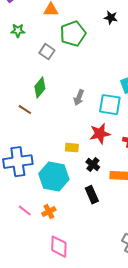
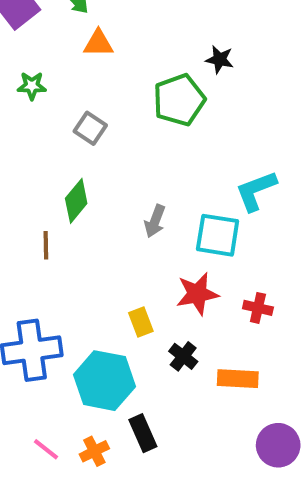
green pentagon: (73, 34) -> (179, 100), moved
brown line: (25, 110) -> (46, 245), turned 56
yellow rectangle: (72, 148) -> (141, 322), turned 64
black rectangle: (92, 195) -> (143, 433), moved

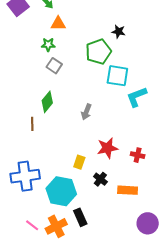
green star: (32, 86) -> (48, 45), moved
cyan square: (218, 235) -> (117, 76), moved
yellow rectangle: (141, 322) -> (79, 162), turned 40
orange cross: (94, 451) -> (56, 226), size x1.5

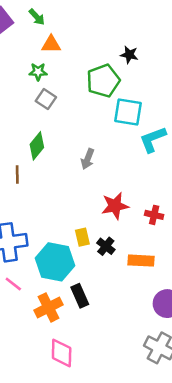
yellow rectangle: (79, 162) -> (82, 237), moved, turned -32
pink line: (32, 225) -> (13, 284), moved

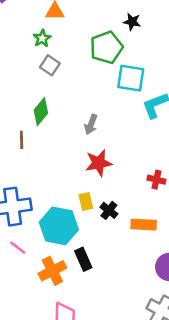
green star: (38, 72) -> (42, 38), turned -30
red star: (115, 206) -> (99, 163), moved

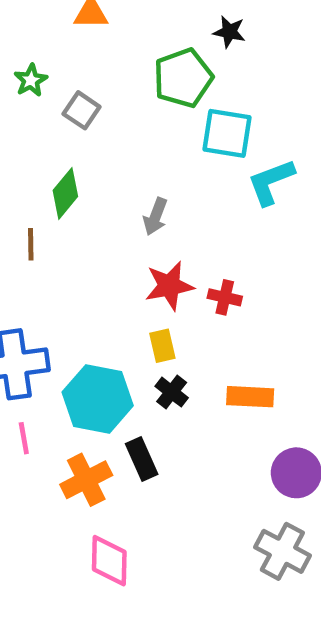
green star: (42, 38) -> (31, 80), moved
red cross: (156, 180) -> (225, 297), moved
yellow rectangle: (86, 201) -> (162, 346), moved
black cross: (109, 210) -> (172, 392), moved
pink line: (18, 248) -> (24, 438), turned 42

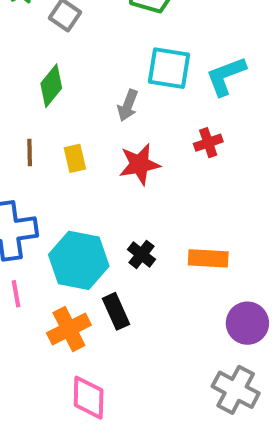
cyan square: (227, 133) -> (169, 68), moved
brown line: (31, 244) -> (30, 152), moved
red cross: (225, 297) -> (208, 143), moved, turned -32
yellow rectangle: (162, 346) -> (75, 158), moved

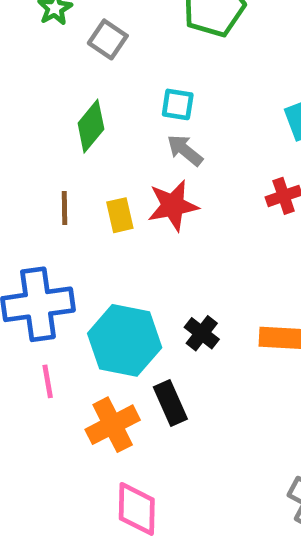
cyan square: (169, 68) -> (178, 104), moved, size x0.6
gray arrow: (128, 105) -> (185, 150), turned 108
red star: (140, 164) -> (173, 206), moved

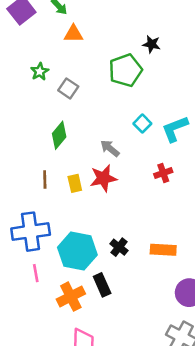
cyan square: (178, 104) -> (142, 124), moved, turned 36

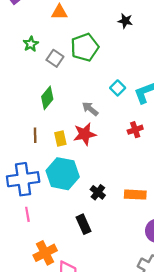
green pentagon: (125, 70) -> (85, 47), moved
cyan hexagon: (77, 251) -> (63, 174), moved
orange cross: (71, 297) -> (45, 253), moved

